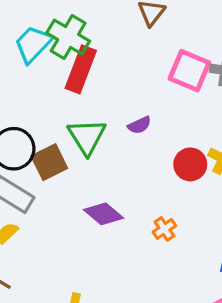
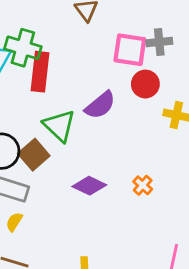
purple semicircle: (139, 125) -> (100, 105), size x1.6
red circle: (190, 164) -> (145, 84), moved

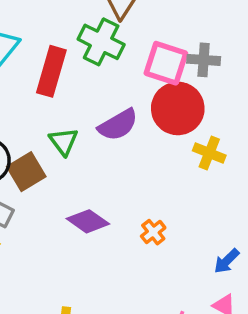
green cross: (23, 48) -> (101, 42), moved
red circle: (145, 84) -> (178, 108), size x1.5
green triangle: (59, 126) -> (64, 142), size x0.7

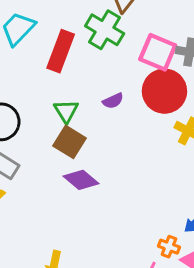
purple semicircle: (118, 125) -> (113, 101), size x0.6
brown square: (26, 172) -> (69, 142), moved, turned -32
orange cross: (153, 232) -> (169, 247), moved, turned -35

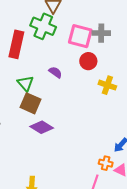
red circle: (164, 91) -> (88, 61), size x0.6
purple semicircle: (113, 101) -> (55, 72), turned -112

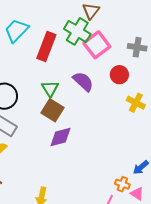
pink square: (80, 36) -> (97, 45), moved, turned 30
purple semicircle: (55, 72) -> (83, 81), size x1.5
purple diamond: (42, 127) -> (61, 137), turned -55

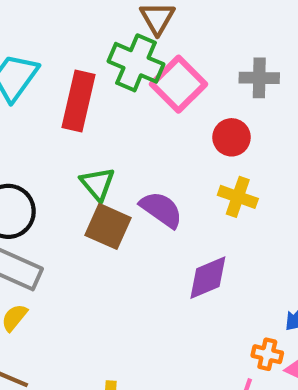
purple semicircle: (83, 81) -> (161, 209), moved
yellow cross: (136, 103) -> (238, 197), moved
purple diamond: (61, 137) -> (208, 278), moved

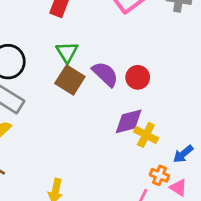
red circle: (232, 137) -> (138, 77), moved
yellow cross: (238, 197) -> (146, 135), moved

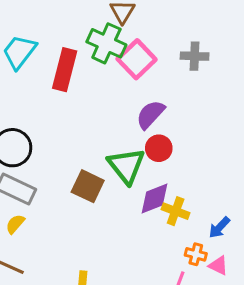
green triangle: (67, 52) -> (126, 166), moved, size x1.5
purple semicircle: (105, 74) -> (150, 114), moved, turned -84
brown square: (70, 80) -> (88, 186), moved

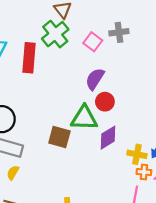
green cross: (106, 43) -> (55, 34), turned 36
pink square: (137, 59) -> (93, 42), moved, size x0.7
green triangle: (126, 166) -> (84, 118), turned -40
yellow cross: (176, 211) -> (137, 154), moved

